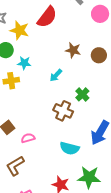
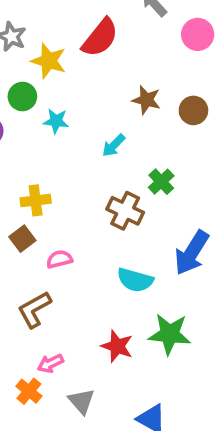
yellow cross: (11, 81) -> (36, 200), moved

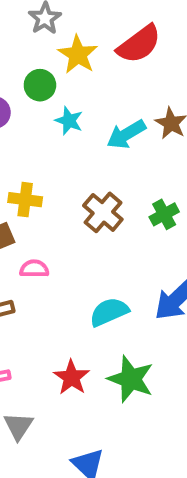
cyan arrow: (114, 145) -> (126, 134), moved, size x1.4
brown cross: (125, 211) -> (103, 212), moved
cyan semicircle: (135, 280) -> (109, 312), turned 126

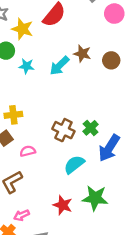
brown cross: (103, 212) -> (63, 130), moved
green cross: (164, 214) -> (91, 128), moved

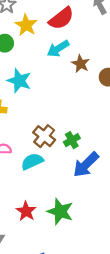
cyan star: (27, 66) -> (19, 81), moved, size x1.5
cyan arrow: (59, 66) -> (58, 49), moved
cyan semicircle: (74, 164) -> (32, 161), moved

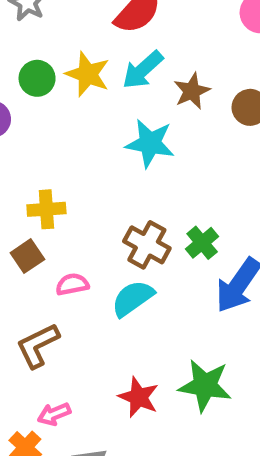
yellow star: (26, 25) -> (88, 74), moved
brown star: (81, 64) -> (192, 91), turned 30
cyan star: (19, 81) -> (150, 143), moved

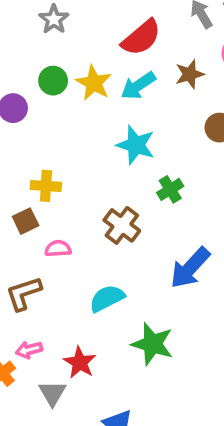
brown star: (192, 91) -> (190, 74), moved
green cross: (202, 243) -> (170, 189), moved
cyan semicircle: (133, 298) -> (107, 298), moved
red star: (139, 397) -> (80, 362), moved

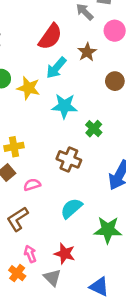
yellow star: (94, 83) -> (29, 88), moved
pink arrow: (29, 350) -> (30, 254), turned 98

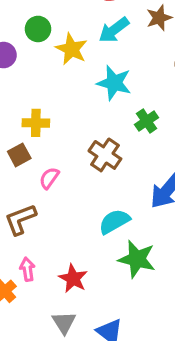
pink semicircle: (32, 185) -> (49, 178), turned -49
cyan semicircle: (71, 208) -> (114, 221), moved
gray triangle: (52, 278) -> (64, 323), moved

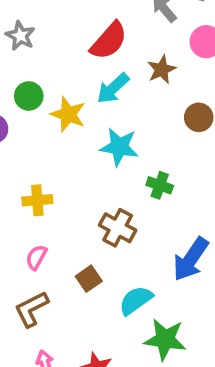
green cross: (147, 121) -> (160, 185), turned -30
brown square: (19, 155) -> (89, 279), moved
pink semicircle: (49, 178) -> (36, 257), moved

